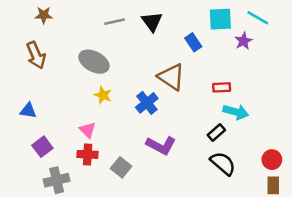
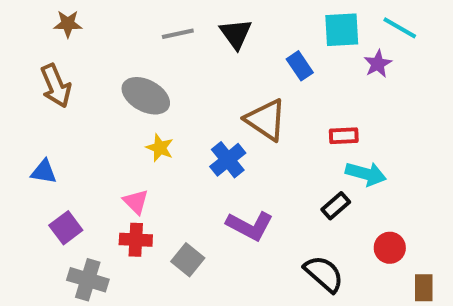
red circle: (272, 160) -> (390, 248), moved
black semicircle: (223, 163) -> (324, 274), moved
gray cross: (57, 180) -> (88, 280), turned 30

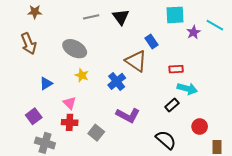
cyan line: (400, 28) -> (215, 25), moved
blue rectangle: (300, 66) -> (151, 42), moved
blue triangle: (44, 172) -> (46, 84), moved, turned -40

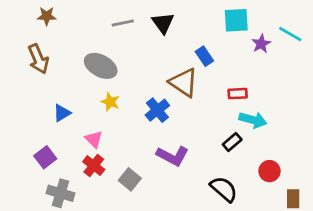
red cross: (70, 122) -> (94, 166), turned 35

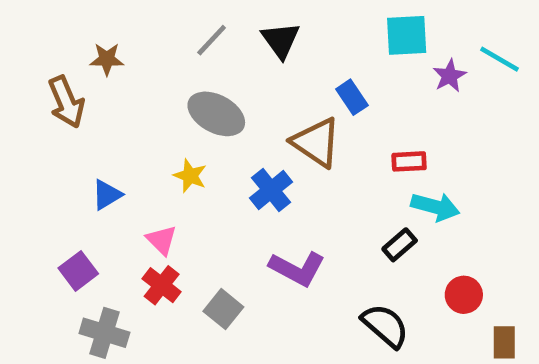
brown star: (47, 16) -> (107, 59), moved
gray line: (123, 23) -> (212, 40), turned -35
gray ellipse: (101, 66) -> (216, 114), moved

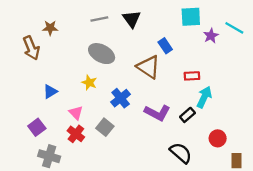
gray line: (212, 40) -> (99, 19), turned 36
blue cross: (271, 190) -> (121, 98), moved
cyan arrow: (435, 207) -> (204, 97), turned -80
purple L-shape: (297, 269) -> (157, 113), moved
gray square: (223, 309) -> (105, 127), moved

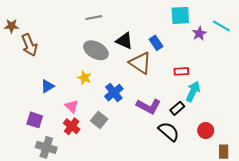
black triangle: (132, 19) -> (124, 41), moved, turned -30
brown star: (50, 28) -> (11, 26), moved
purple square: (37, 127) -> (35, 120), turned -35
black semicircle: (181, 153) -> (169, 132), moved

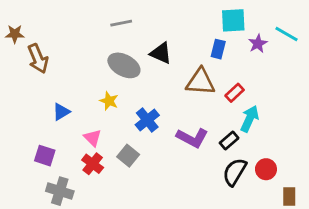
blue rectangle: (156, 43) -> (218, 49), moved, turned 48
brown triangle: (140, 63) -> (200, 82), moved, turned -30
red rectangle: (181, 71) -> (235, 93), turned -40
black semicircle: (169, 132) -> (235, 172), moved, turned -100

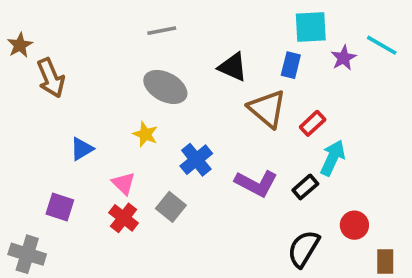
brown star: (15, 34) -> (20, 45), turned -30
black triangle: (161, 53) -> (233, 67), moved
brown triangle: (200, 82) -> (267, 109), turned 36
black semicircle: (235, 172) -> (304, 249), moved
gray cross: (60, 191) -> (27, 254), moved

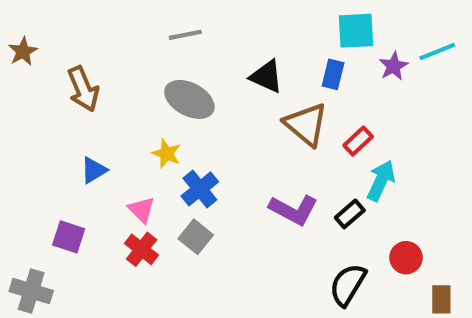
cyan line: (382, 45) -> (437, 52), turned -52
brown arrow: (51, 78) -> (83, 89), moved
blue cross: (196, 160) -> (200, 189), moved

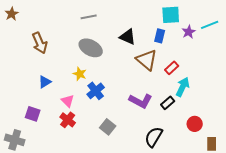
brown star: (23, 52) -> (12, 14), moved
gray square: (196, 237) -> (108, 127), moved
black semicircle: (348, 285) -> (154, 137), moved

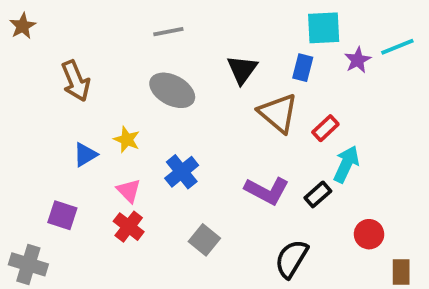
black triangle: (128, 37) -> (242, 70), turned 42
yellow star: (80, 74) -> (127, 140), moved

